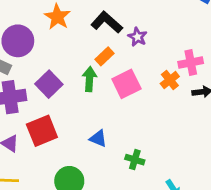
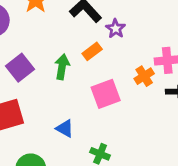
orange rectangle: (105, 56) -> (92, 51), moved
pink square: (126, 84) -> (106, 94), moved

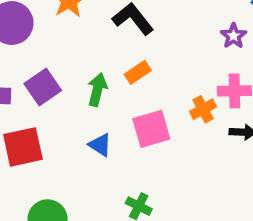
purple star: (116, 29) -> (233, 36), moved
blue triangle: (65, 128) -> (100, 145), moved

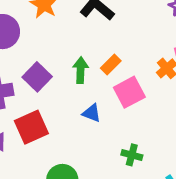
orange rectangle: (138, 72) -> (111, 65), moved

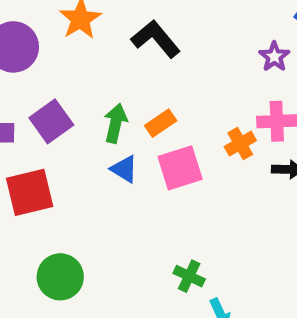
blue triangle: (92, 113) -> (124, 169), moved
green cross: (132, 155) -> (189, 276), moved

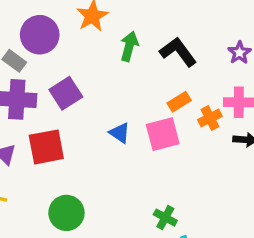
black L-shape: (156, 39) -> (178, 52), moved
green arrow: (116, 123) -> (129, 46), moved
orange rectangle: (161, 123) -> (179, 102), moved

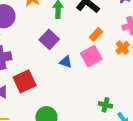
purple square: (66, 93) -> (49, 39), moved
orange cross: (210, 118) -> (123, 48), moved

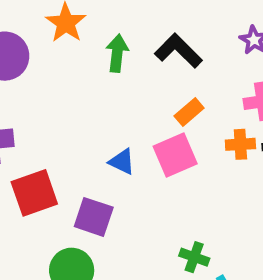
purple square: (49, 39) -> (94, 217), moved, turned -30
orange cross: (123, 48) -> (240, 144), turned 32

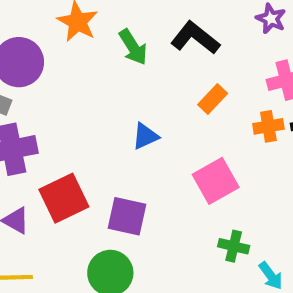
green arrow: (117, 53) -> (133, 47), turned 147
pink square: (175, 155) -> (216, 181), moved
blue triangle: (122, 162) -> (145, 136), moved, turned -44

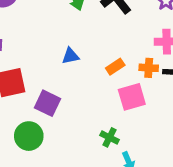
orange rectangle: (213, 99) -> (115, 67), moved
pink square: (216, 181) -> (132, 97), moved

